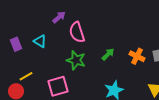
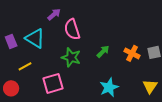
cyan triangle: (40, 41) -> (35, 38), size x1.5
yellow line: (26, 76) -> (25, 66), moved

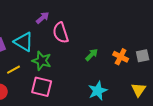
green star: (71, 57) -> (42, 61), moved
pink square: (53, 83) -> (42, 87), turned 30

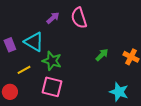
pink semicircle: (61, 33) -> (79, 18), moved
cyan star: (98, 91) -> (119, 92), moved, turned -30

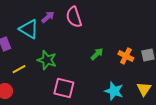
cyan triangle: (34, 42) -> (29, 29), moved
pink square: (52, 87) -> (64, 88), moved

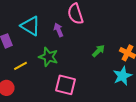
purple arrow: (48, 17) -> (58, 30), moved, turned -72
cyan star: (114, 91) -> (122, 76), moved, turned 30

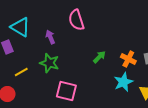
cyan triangle: (30, 26) -> (20, 27), moved
purple arrow: (58, 30) -> (50, 37), moved

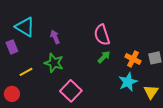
pink semicircle: (76, 20) -> (102, 35), moved
pink square: (66, 91) -> (71, 91), turned 30

